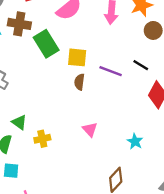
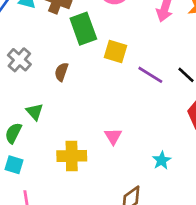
brown semicircle: (79, 82) -> (61, 72), moved
yellow cross: (42, 139) -> (72, 156), moved, size x1.5

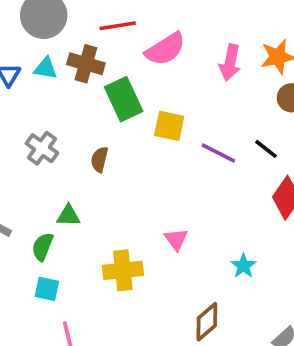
green triangle: (35, 112) -> (68, 216), turned -42

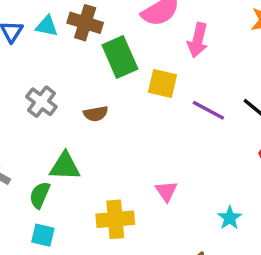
pink arrow: (230, 63) -> (198, 40), moved
brown semicircle: (99, 159) -> (96, 114), turned -115
green triangle: (68, 216) -> (65, 166), size x1.4

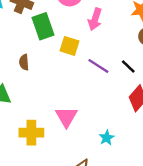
brown semicircle: (96, 114) -> (24, 62), turned 91
pink triangle: (166, 191) -> (66, 117), size x1.5

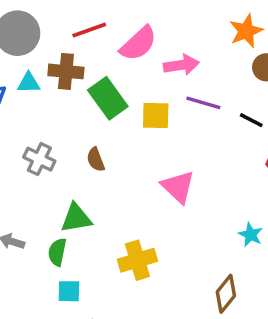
pink arrow: (95, 19) -> (181, 65), turned -100
purple line: (98, 66) -> (203, 103), moved
pink triangle: (66, 117) -> (178, 187), moved

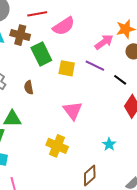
pink arrow: (181, 65) -> (104, 42), moved, turned -36
yellow cross: (137, 260) -> (57, 146), moved, turned 30

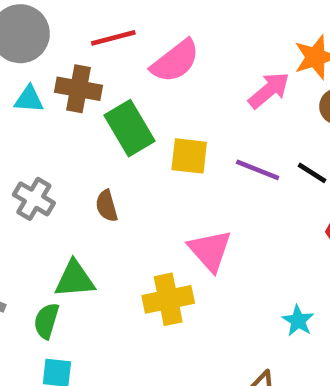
purple line: (95, 66) -> (258, 170), moved
yellow cross: (57, 146) -> (168, 299), moved, turned -30

